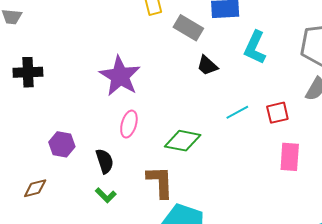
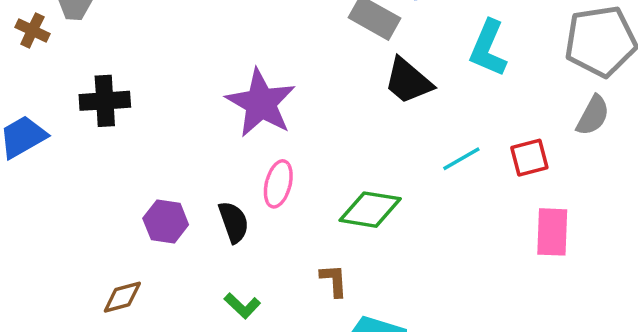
black trapezoid: (207, 65) -> (408, 81), size x1.4
black semicircle: (105, 161) -> (234, 222), moved
brown L-shape: (160, 182) -> (334, 280), size x0.6

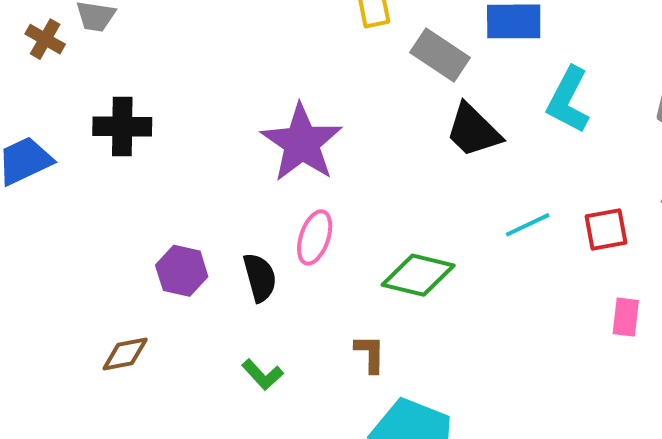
pink rectangle: (552, 232) -> (626, 317), size x0.7

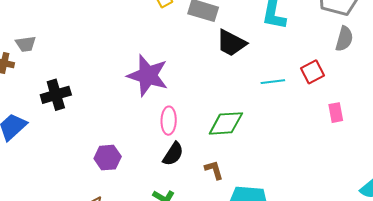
cyan line: (528, 225) -> (273, 82), turned 35
black semicircle: (260, 277) -> (173, 154), moved, turned 65

